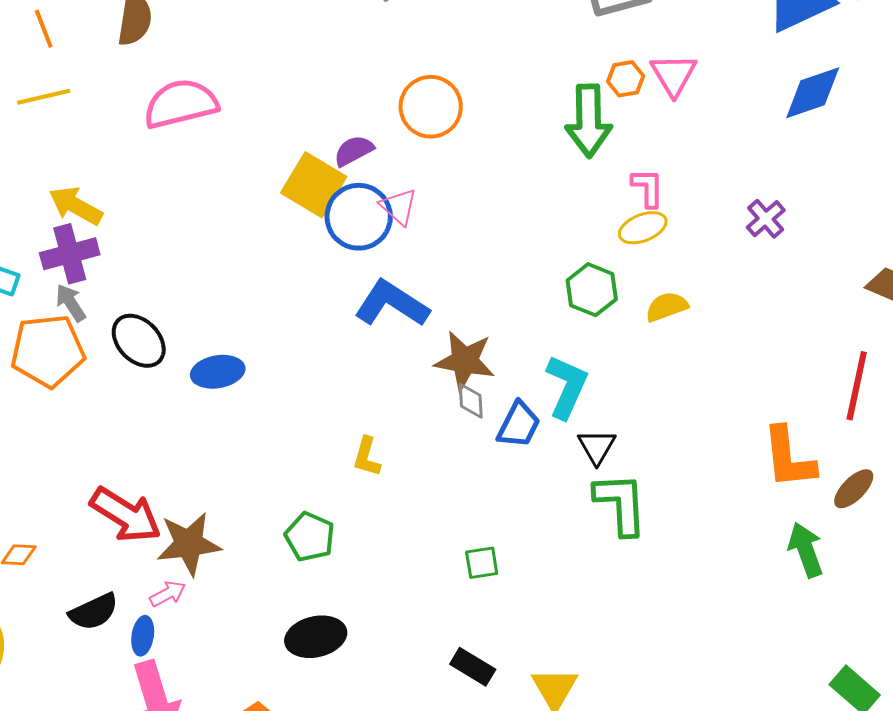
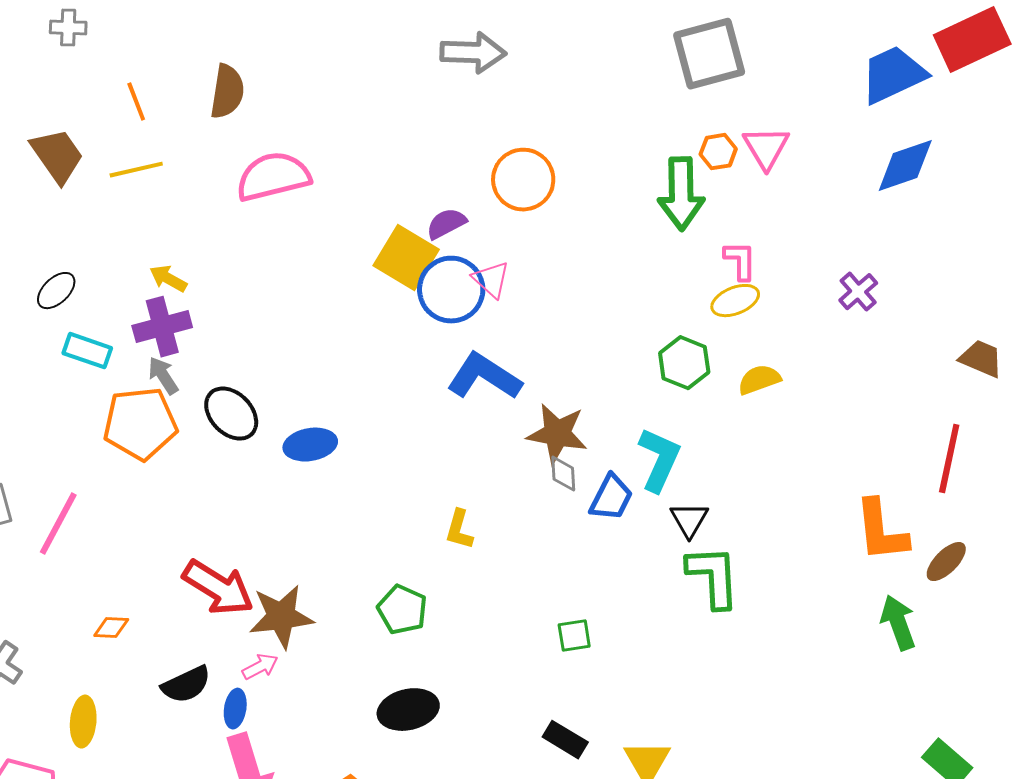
yellow arrow: (76, 206) -> (168, 279), size x0.7

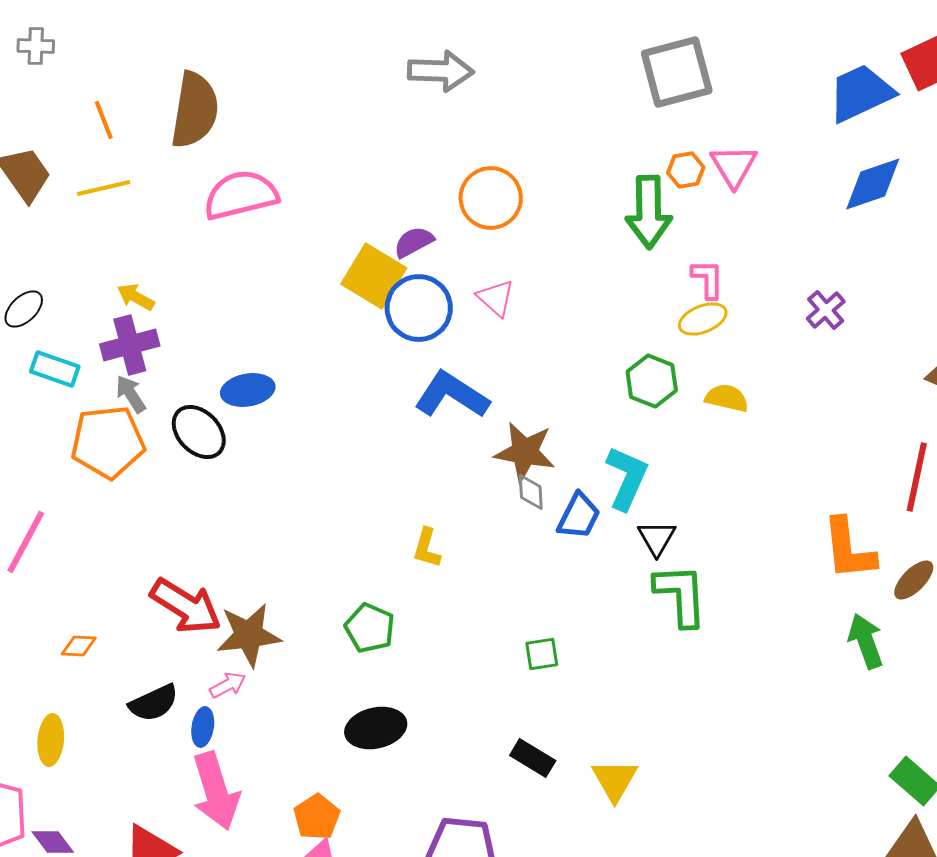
brown semicircle: (227, 92) -> (195, 110), size x1.4
pink triangle: (491, 280) -> (496, 298), moved
yellow semicircle: (759, 380) -> (727, 398), turned 33
blue ellipse: (310, 445) -> (248, 390), moved

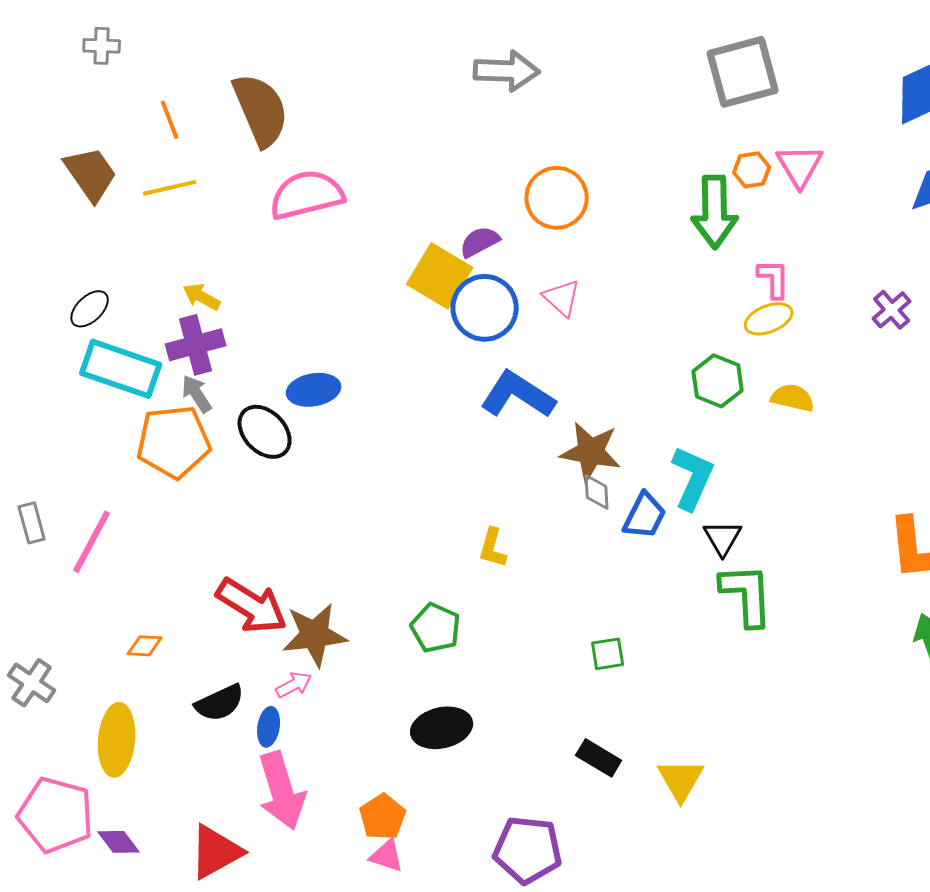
brown semicircle: (195, 110) -> (261, 110), turned -32
cyan rectangle: (55, 369) -> (121, 369), size x1.6
yellow ellipse: (51, 740) -> (117, 740), size x1.4

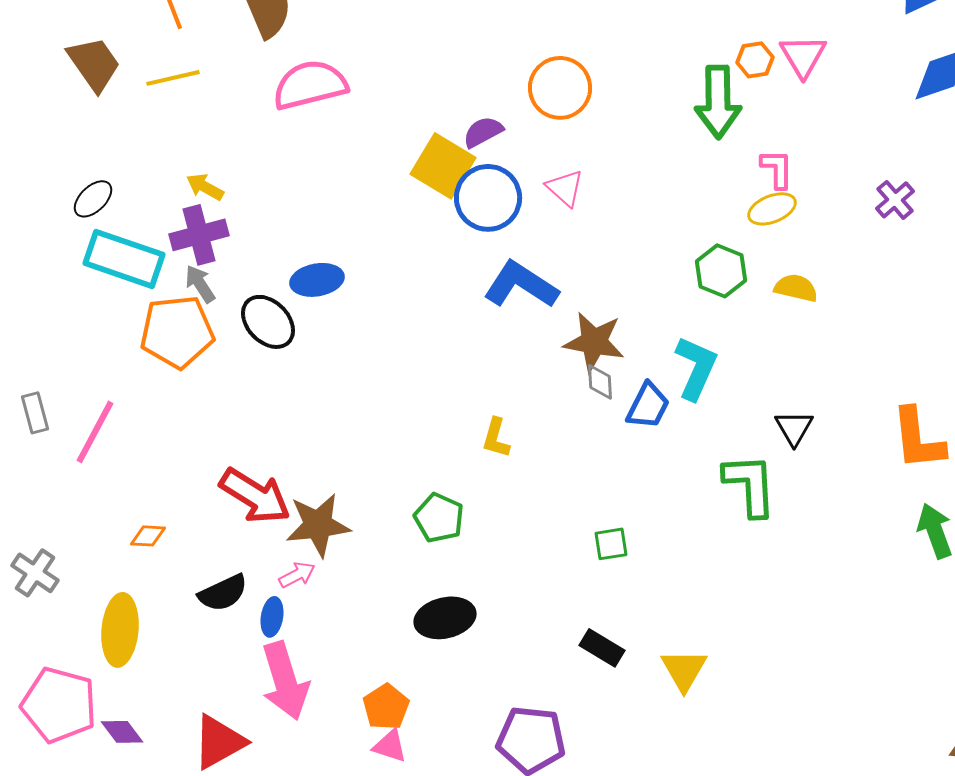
black triangle: (723, 538) -> (794, 428), moved

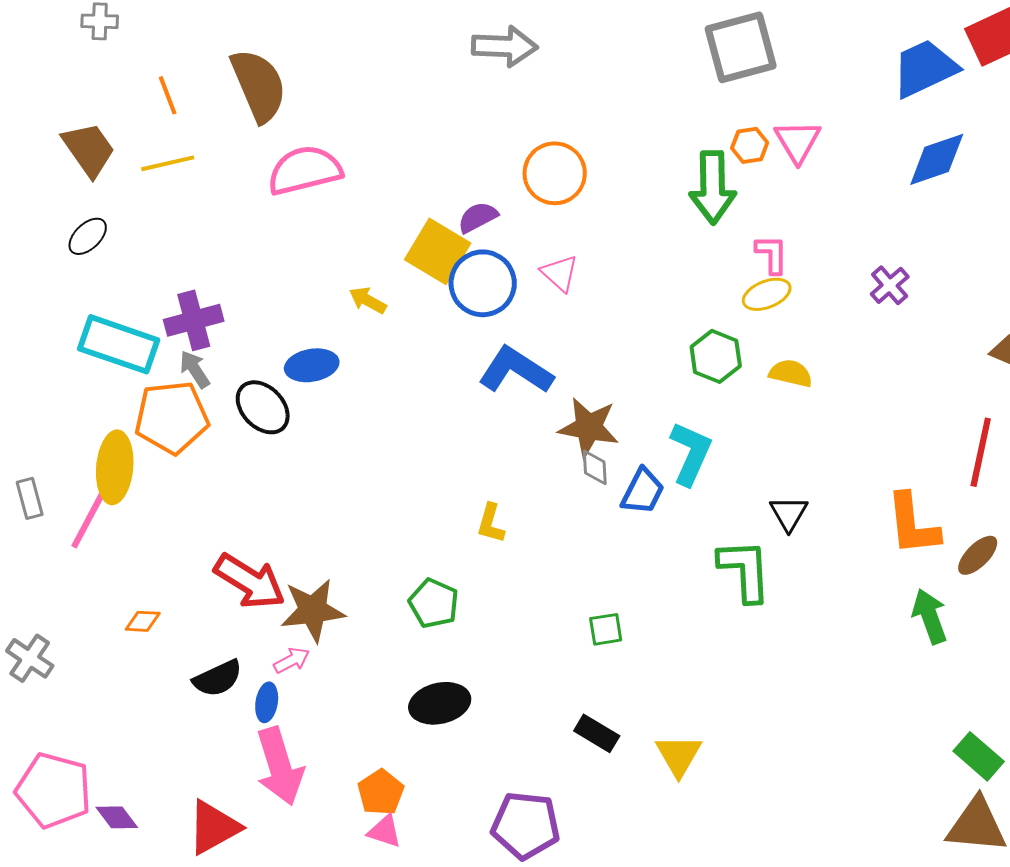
yellow arrow: (205, 187) -> (368, 300), moved
black ellipse: (93, 199) -> (88, 236), moved
yellow ellipse: (120, 630) -> (115, 467), moved

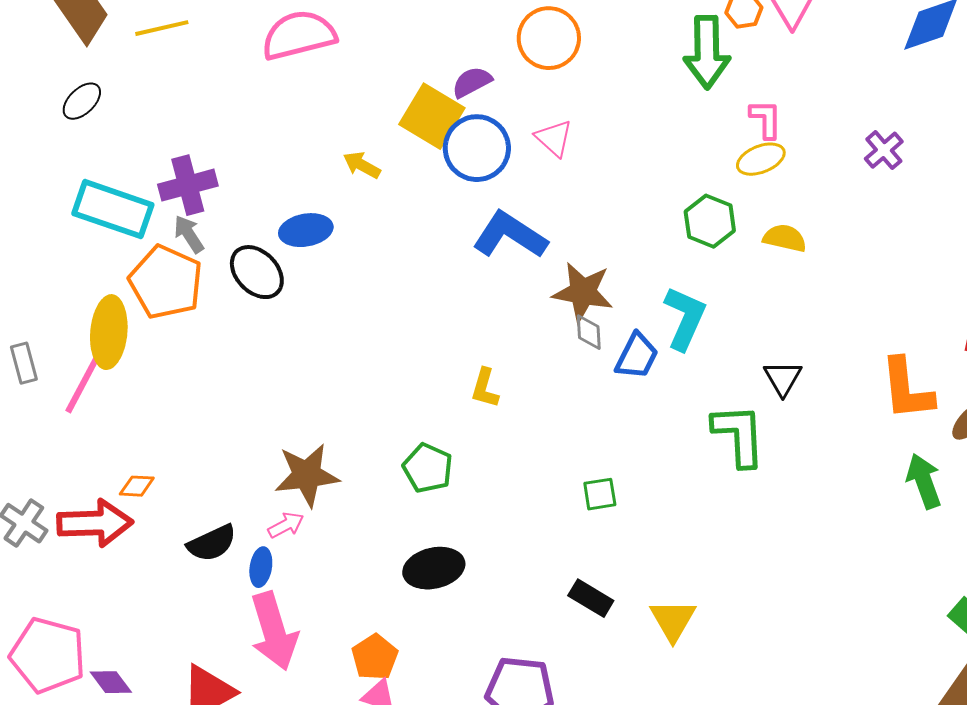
orange pentagon: (172, 417) -> (166, 282), turned 30
red arrow: (250, 581) -> (95, 523), moved, turned -34

